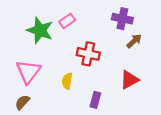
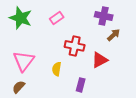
green star: (40, 30) -> (21, 18), moved
red triangle: (129, 80) -> (100, 60), moved

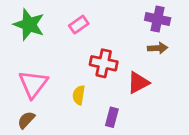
purple cross: (104, 16) -> (158, 19), moved
brown arrow: (114, 35) -> (158, 48), turned 40

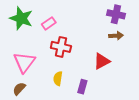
pink rectangle: (79, 25) -> (49, 23), moved
red cross: (104, 63) -> (61, 47), moved
yellow semicircle: (79, 95) -> (58, 78), moved

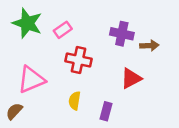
purple cross: (116, 14) -> (122, 34), moved
pink triangle: (24, 62) -> (31, 80), turned 30
brown semicircle: (19, 89) -> (14, 111), moved

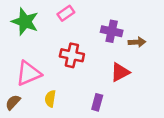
pink rectangle: (63, 30) -> (66, 13), moved
yellow semicircle: (75, 101) -> (50, 99), moved

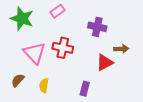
brown arrow: (137, 42) -> (121, 49), moved
pink triangle: (29, 73) -> (34, 53), moved, turned -50
brown semicircle: (13, 102) -> (18, 80), moved

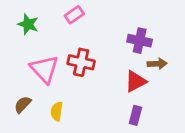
green star: (22, 19) -> (28, 24), size x0.7
purple cross: (97, 27) -> (140, 41), moved
purple rectangle: (85, 89) -> (135, 115), moved

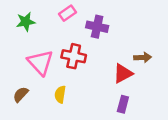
green star: (28, 24) -> (26, 22), turned -30
purple cross: (140, 41) -> (97, 27), moved
yellow semicircle: (57, 111) -> (60, 94), moved

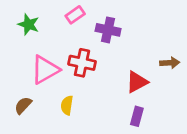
green star: (26, 22) -> (29, 24), turned 30
brown arrow: (143, 57) -> (170, 63), moved
pink triangle: (40, 62) -> (45, 70), turned 44

